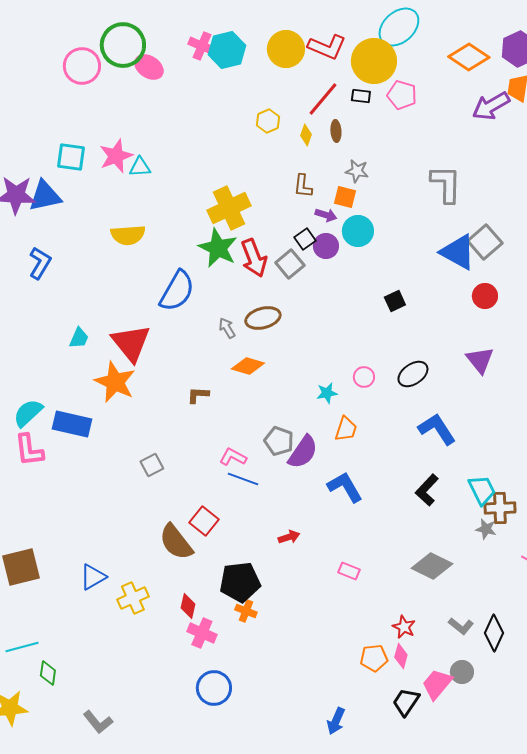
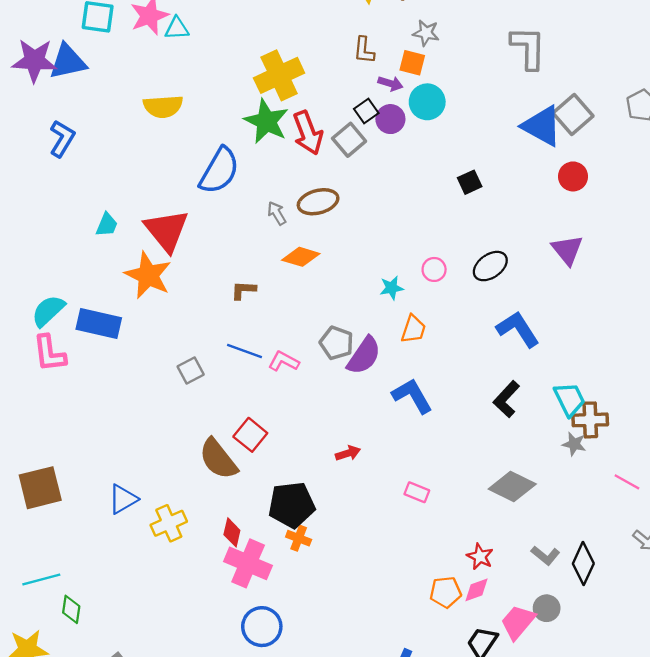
blue line: (243, 479) -> (245, 351), moved
pink cross: (202, 633) -> (248, 563), size x1.4
pink diamond: (401, 656) -> (477, 590), turned 55

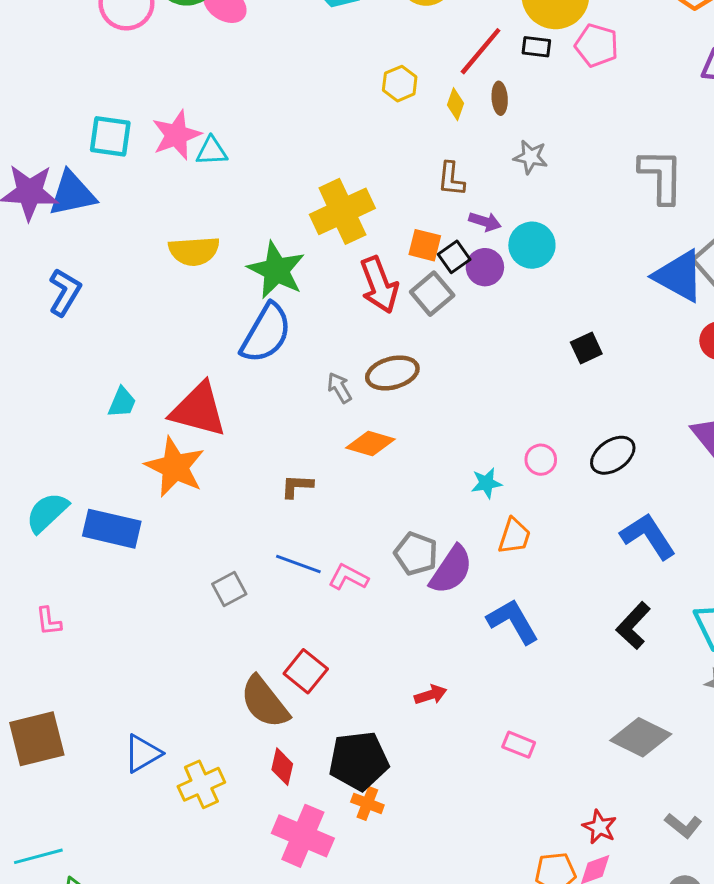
orange square: (412, 63) -> (425, 245), moved
green star: (266, 121) -> (276, 270), moved
red triangle: (167, 230) -> (198, 410), turned -36
pink L-shape: (49, 353) -> (49, 621), moved, size x0.6
red diamond: (232, 532) -> (282, 767), moved

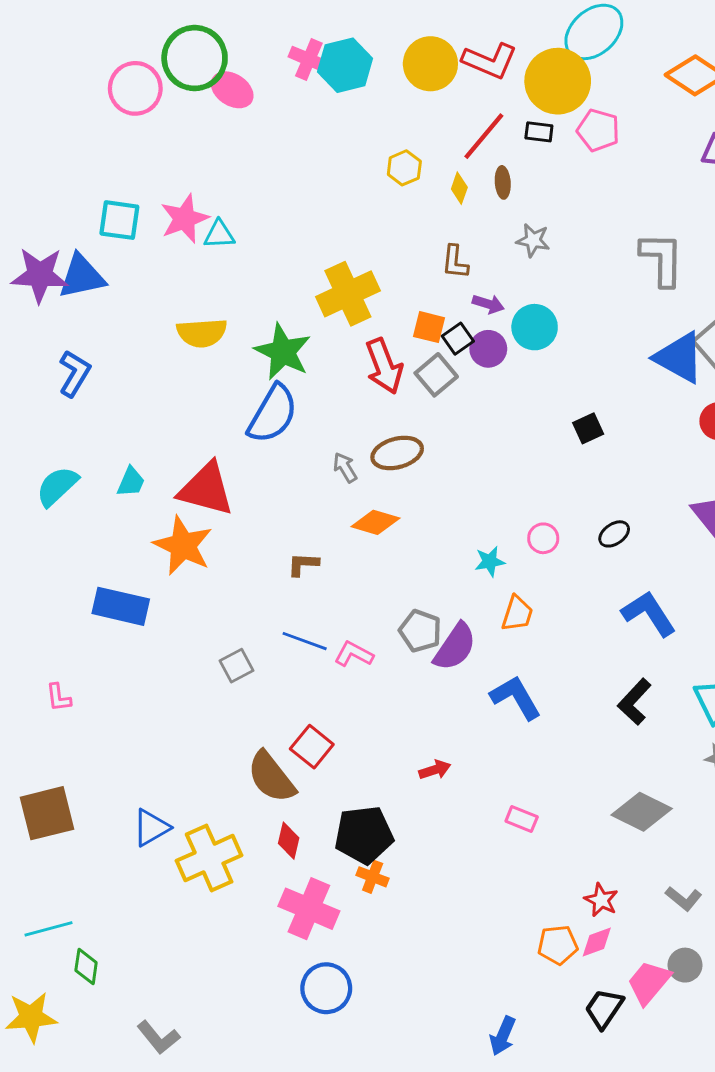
black ellipse: (613, 455) -> (614, 534), size x0.7
cyan semicircle: (47, 513) -> (57, 486), moved
yellow cross: (201, 784) -> (209, 858), size x1.4

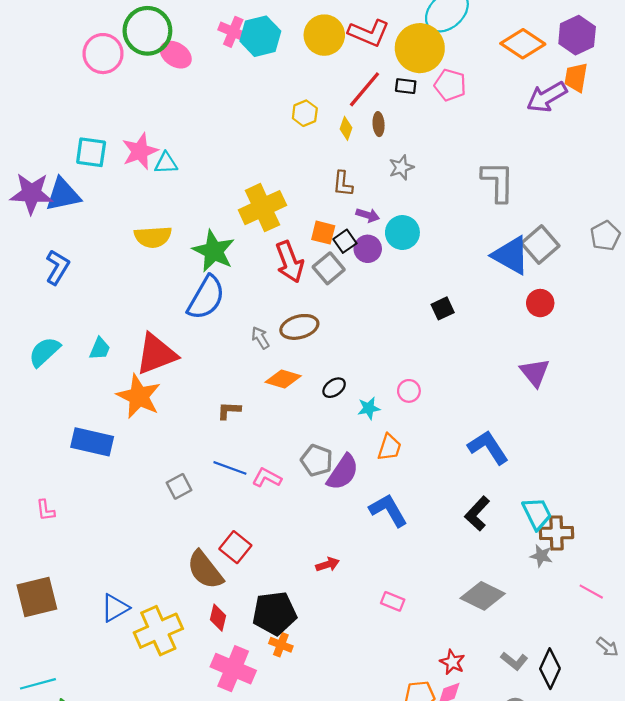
gray star: (533, 240) -> (401, 167), turned -30
red triangle: (206, 489) -> (156, 354), turned -36
black ellipse: (614, 534) -> (334, 388), moved

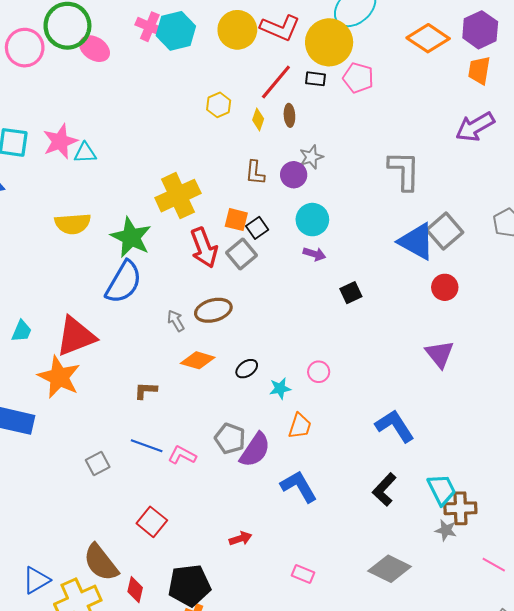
purple arrow: (547, 97) -> (475, 127), moved
purple arrow: (368, 215) -> (314, 254), moved
purple circle: (368, 249) -> (294, 175), moved
brown semicircle: (205, 570) -> (101, 563), moved

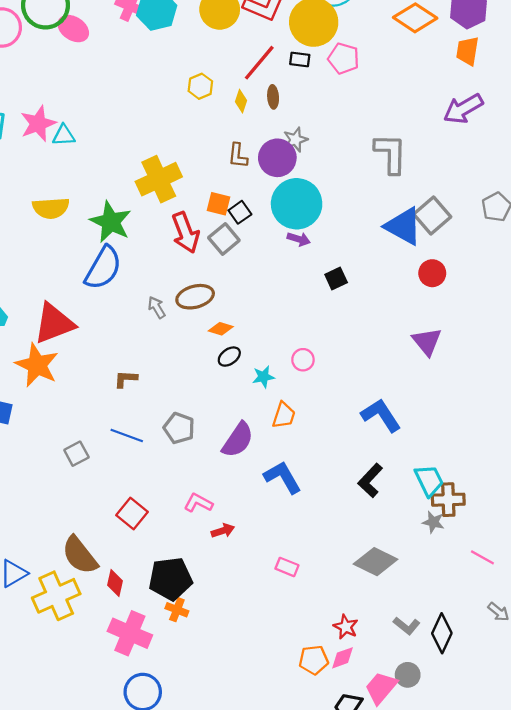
purple circle: (294, 175) -> (277, 158), size x1.4
cyan circle: (312, 220) -> (297, 204), size x1.5
orange diamond: (198, 360) -> (221, 329), moved, size x0.7
gray pentagon: (230, 438) -> (179, 428), moved
pink L-shape: (182, 455) -> (198, 503), moved

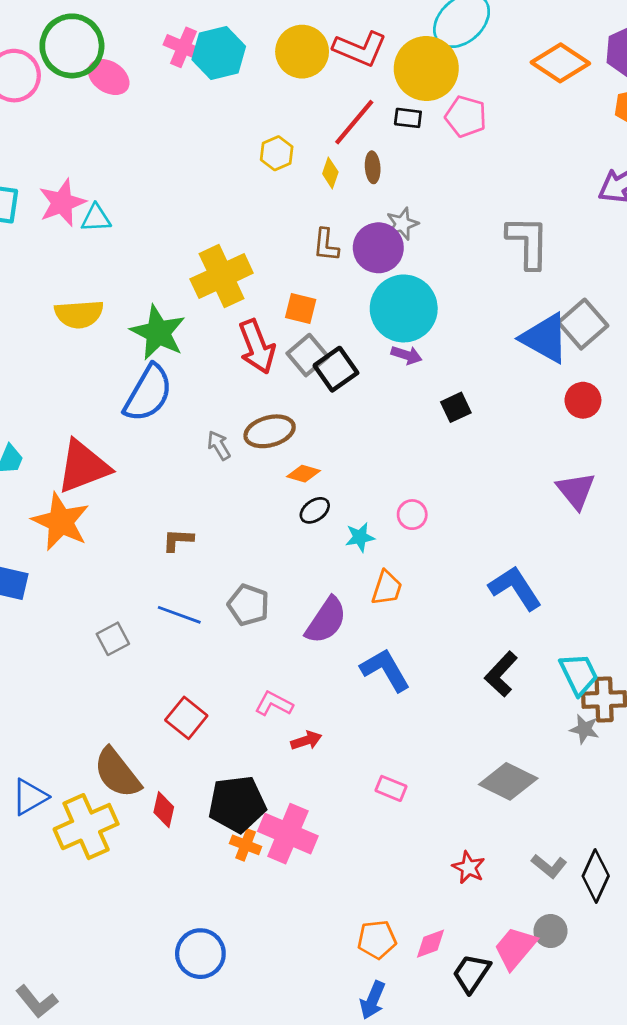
black square: (240, 212) -> (336, 369), moved, size x1.4
pink cross: (130, 633) -> (288, 834), moved
pink diamond: (343, 658) -> (431, 944), moved
orange pentagon: (314, 660) -> (377, 939), moved

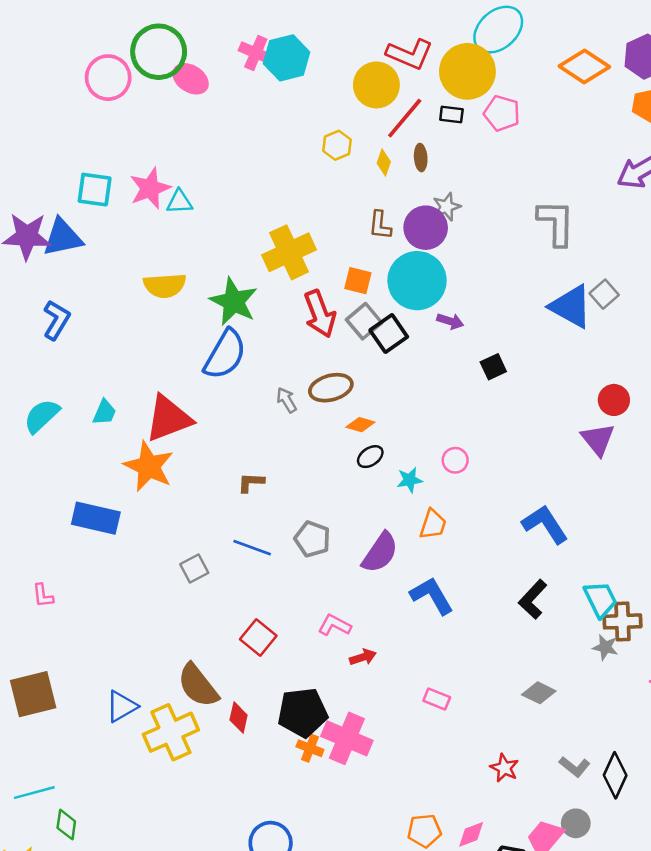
yellow circle: (302, 52) -> (376, 85), moved
cyan circle: (404, 308) -> (417, 281), moved
gray square: (583, 324) -> (604, 294), size x0.7
red circle: (583, 400) -> (614, 400), moved
gray diamond: (508, 781) -> (539, 693), size x0.7

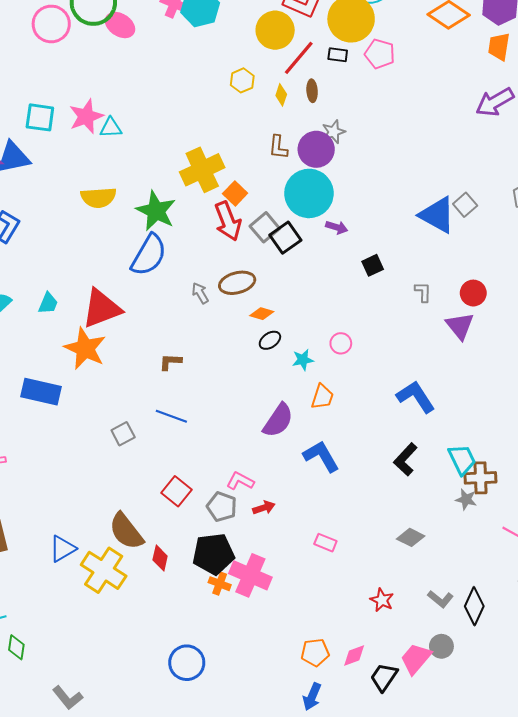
gray L-shape: (556, 223) -> (423, 292), moved, size x0.5
orange square: (358, 281) -> (235, 193), moved, turned 30
gray pentagon: (312, 539) -> (222, 507), moved
yellow cross: (171, 732) -> (104, 570), turned -33

